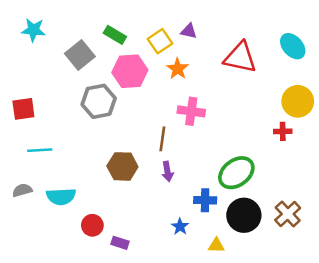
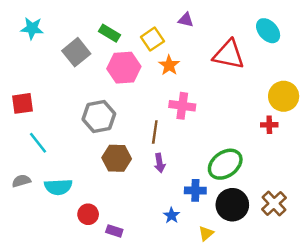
purple triangle: (189, 31) -> (186, 20), moved
cyan ellipse: (293, 46) -> (268, 31), moved
gray hexagon: (99, 101) -> (99, 117), moved
cyan line: (40, 150) -> (38, 143), turned 55
yellow triangle: (216, 245) -> (206, 233), turned -42

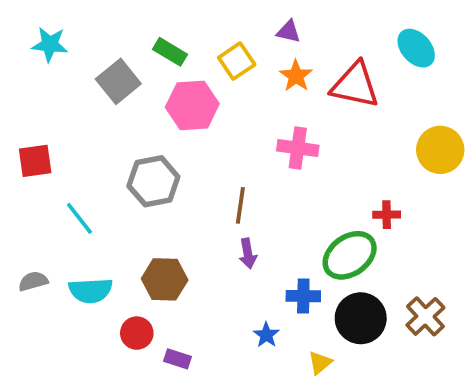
orange star: (169, 65) -> (296, 76), moved
pink cross: (182, 106) -> (298, 148), moved
red cross: (269, 125) -> (387, 215), moved
cyan line: (38, 143) -> (79, 218), moved
brown hexagon: (117, 158) -> (165, 279), moved

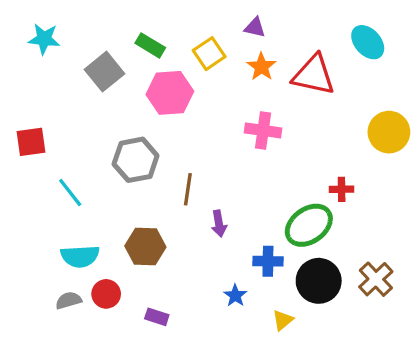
brown line: (240, 205) -> (188, 189), moved
gray semicircle: (33, 281) -> (69, 300), moved
red circle: (137, 333) -> (106, 294), moved

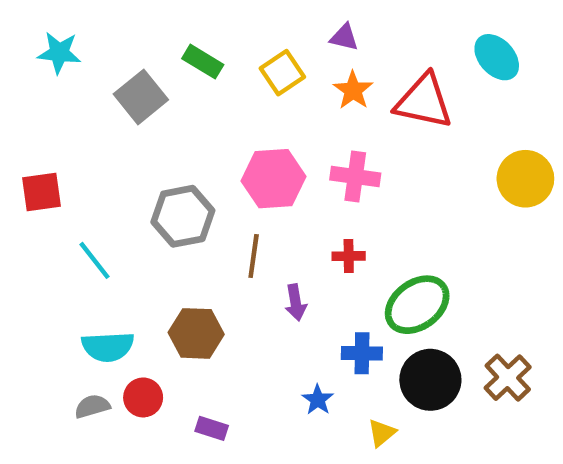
pink hexagon: (170, 93) -> (274, 179), moved
red cross: (342, 189) -> (349, 256), moved

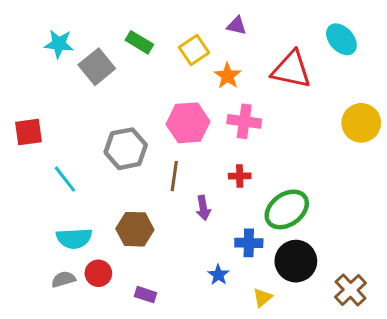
cyan star: (59, 53) -> (59, 44), moved
orange star: (353, 90) -> (227, 76), moved
brown cross: (508, 378) -> (351, 290), moved

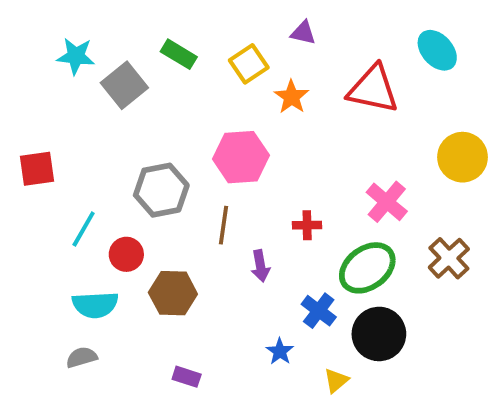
pink cross: (244, 121) -> (387, 202), moved, turned 32
cyan line: (65, 179) -> (84, 229), turned 68
blue cross: (249, 243) -> (319, 311), turned 36
red circle: (98, 273) -> (126, 254), moved
brown cross: (351, 290) -> (449, 258), moved

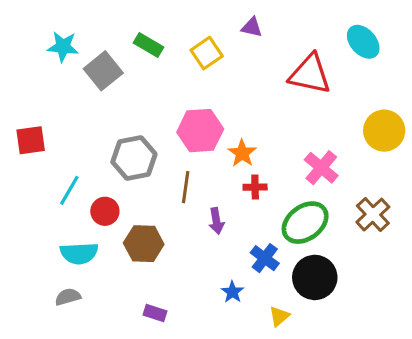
orange star: (291, 97) -> (242, 153), moved

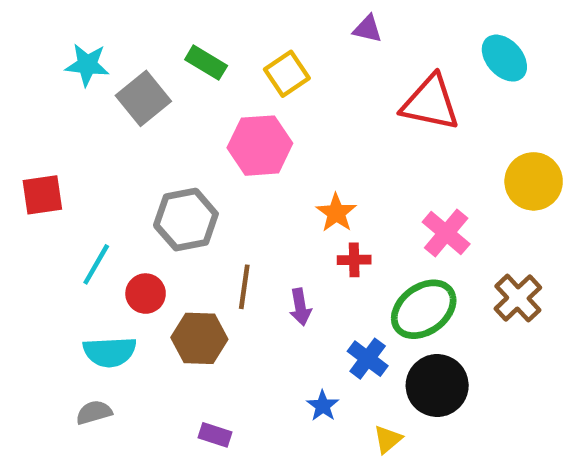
purple triangle: (252, 27) -> (368, 29), moved
pink hexagon: (200, 131) -> (260, 146), moved
brown line: (186, 187) -> (244, 287), moved

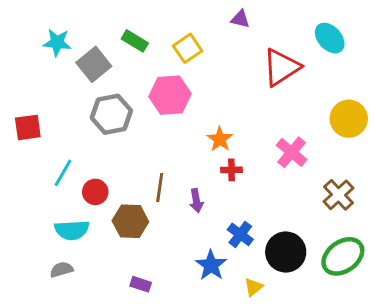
red triangle: (430, 103) -> (281, 67), turned -45
gray hexagon: (186, 220) -> (111, 114), moved
green ellipse: (424, 309) -> (343, 256), moved
blue star: (323, 406) -> (211, 265), size x1.5

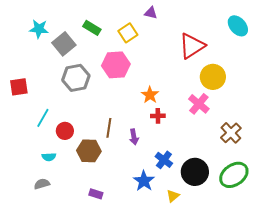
purple triangle: (240, 19) -> (151, 13), moved
cyan ellipse: (330, 38) -> (238, 26), moved
yellow circle: (349, 119) -> (213, 77), moved
cyan semicircle: (72, 230) -> (49, 157), size x0.6

